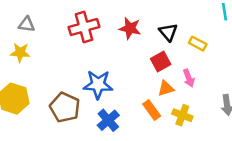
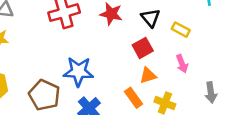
pink arrow: (189, 78) -> (182, 64), moved

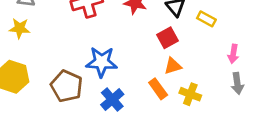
pink arrow: (182, 64) -> (233, 54), moved, turned 30

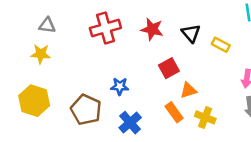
red square: (167, 38) -> (169, 68), moved
blue star: (102, 62) -> (120, 86), size x0.6

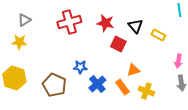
gray triangle: (47, 25) -> (24, 20), turned -40
red square: (169, 68) -> (118, 44), moved, turned -35
blue cross: (130, 123) -> (97, 84), moved

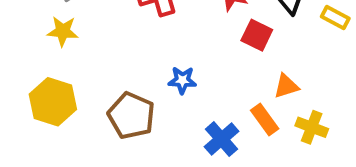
blue cross: (97, 84) -> (222, 139), moved

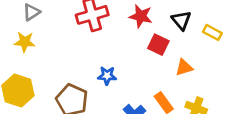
orange triangle: (286, 86) -> (184, 68), moved

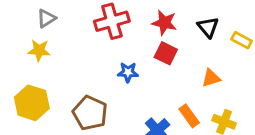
red square: (158, 45) -> (166, 53), moved
blue star: (107, 76) -> (128, 72), moved

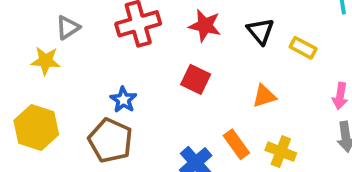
gray triangle: (46, 18) -> (68, 27), moved
red square: (166, 53) -> (196, 79), moved
blue star: (128, 72) -> (123, 100), moved, turned 30

